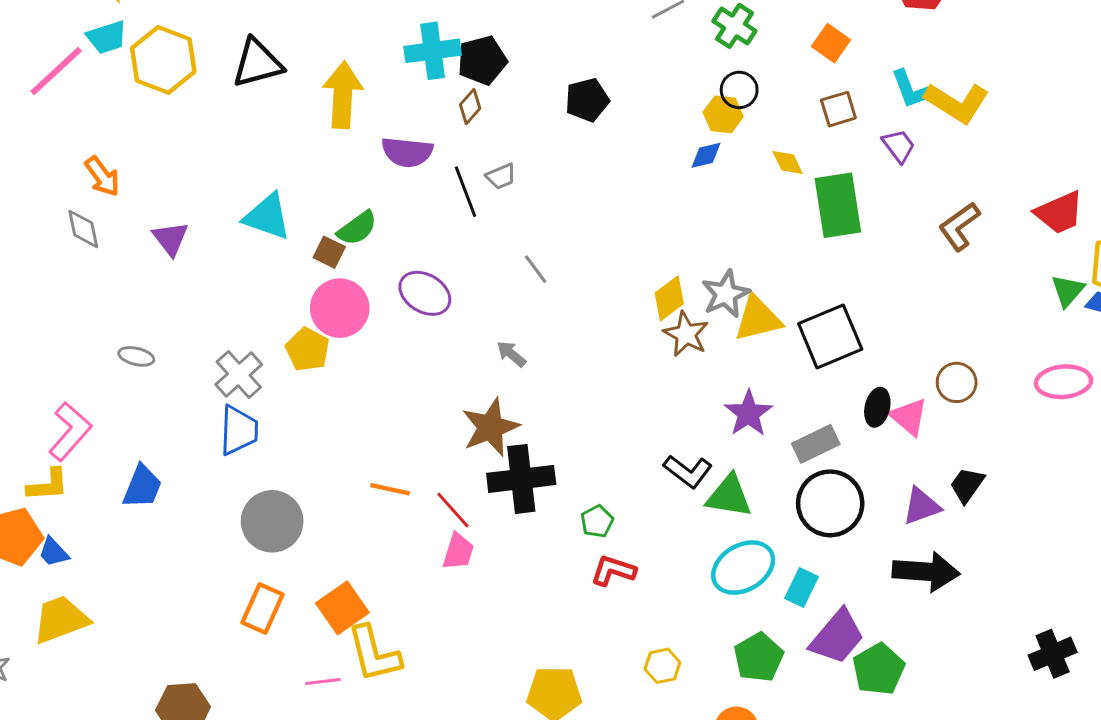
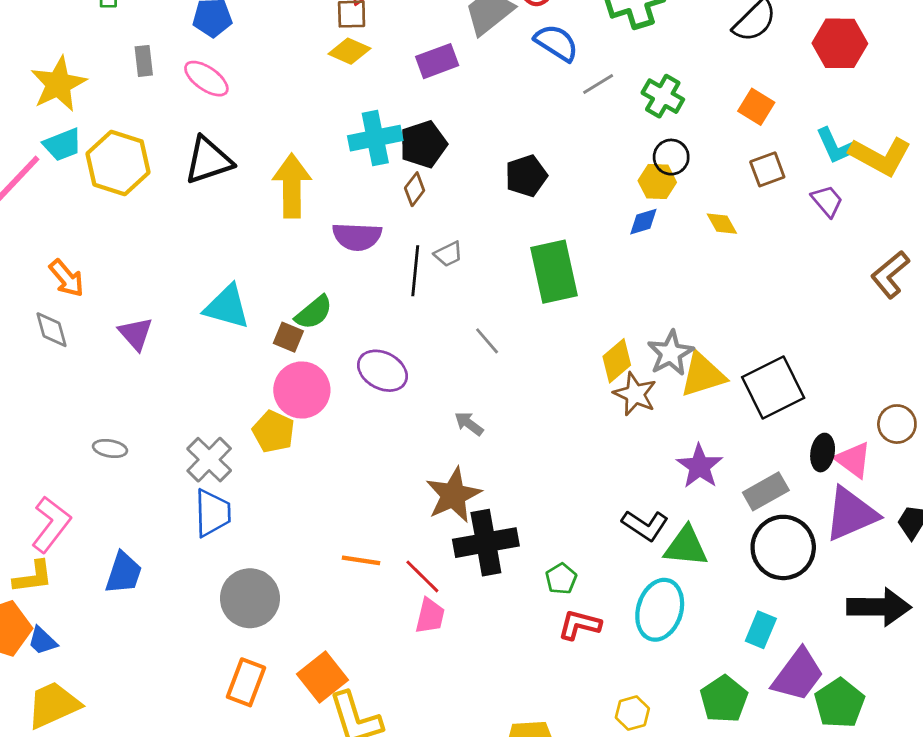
black line: (465, 192) -> (415, 271), turned 30
green rectangle: (838, 205) -> (554, 272), moved
purple triangle: (922, 506) -> (851, 514), moved, size x1.5
cyan ellipse: (743, 568) -> (660, 610), moved, turned -38

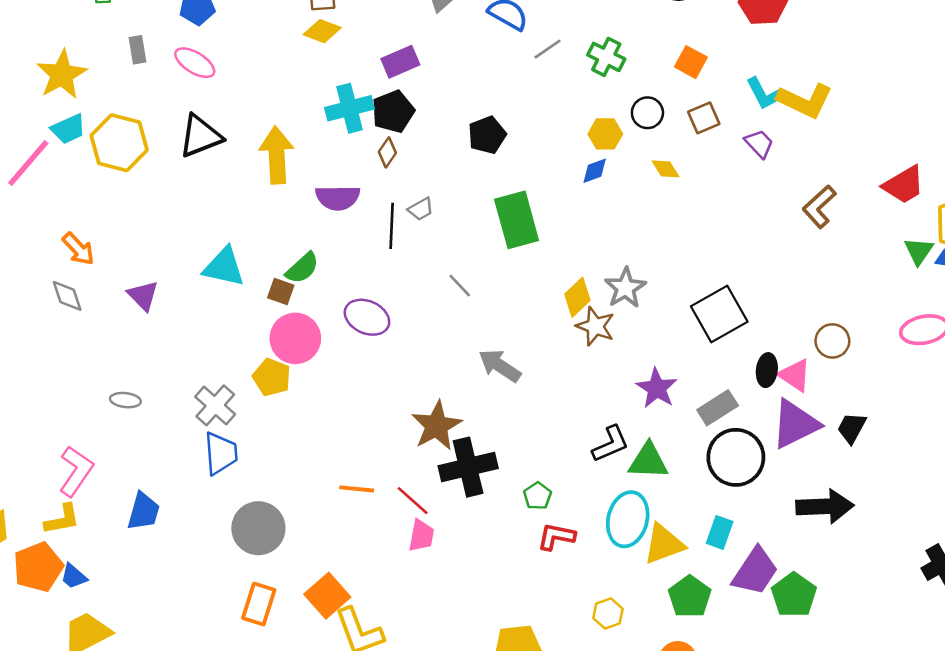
purple rectangle: (437, 61) -> (400, 62), moved
black circle: (671, 157) -> (647, 113), moved
yellow triangle: (703, 375) -> (664, 544), moved
gray arrow: (469, 424) -> (500, 366), moved, size x1.6
black L-shape: (645, 525) -> (611, 444), turned -54

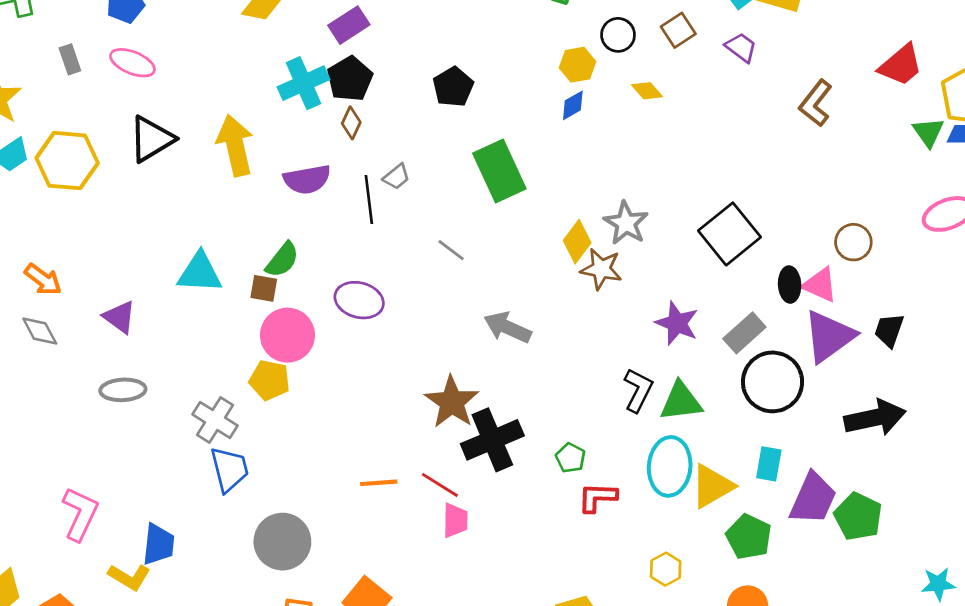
gray ellipse: (125, 400) -> (123, 390), moved, size x1.4
black L-shape: (611, 444) -> (638, 390), turned -30
yellow L-shape: (62, 519) -> (129, 577), moved, turned 51

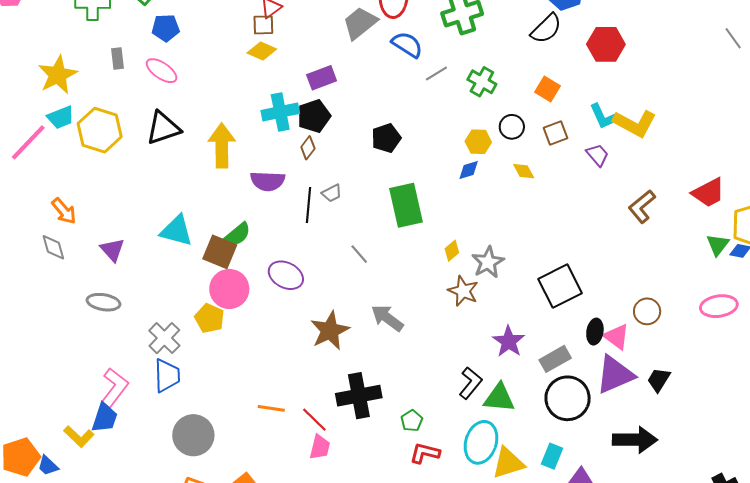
yellow diamond: (577, 242) -> (452, 251), moved, size x0.7
brown square: (264, 288) -> (220, 252), size x1.6
brown star: (452, 402) -> (330, 331), moved
pink L-shape: (80, 514) -> (115, 388), moved

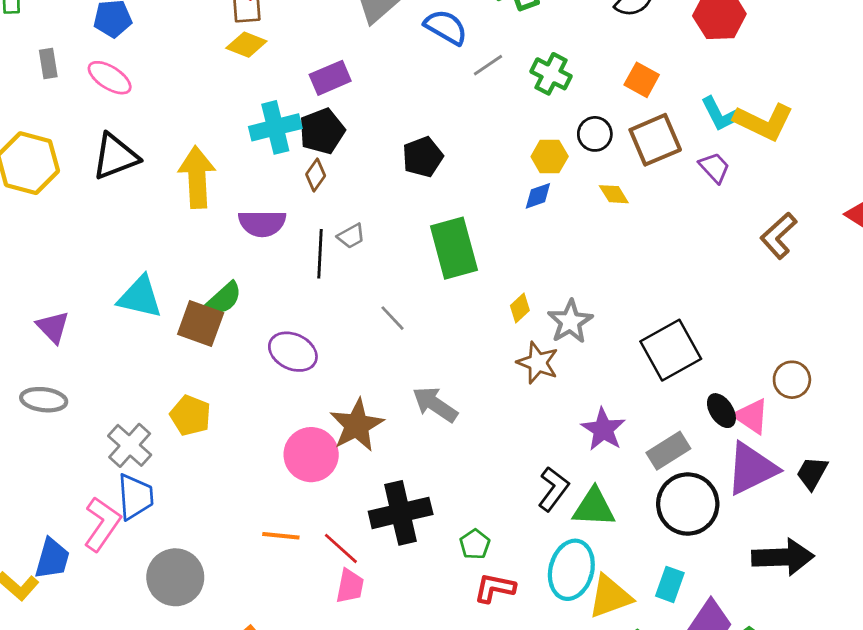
brown square: (555, 133) -> (655, 140), size x1.5
pink circle: (229, 289) -> (311, 455), moved
black ellipse: (595, 332) -> (721, 411), turned -40
pink L-shape: (115, 388) -> (102, 524), moved

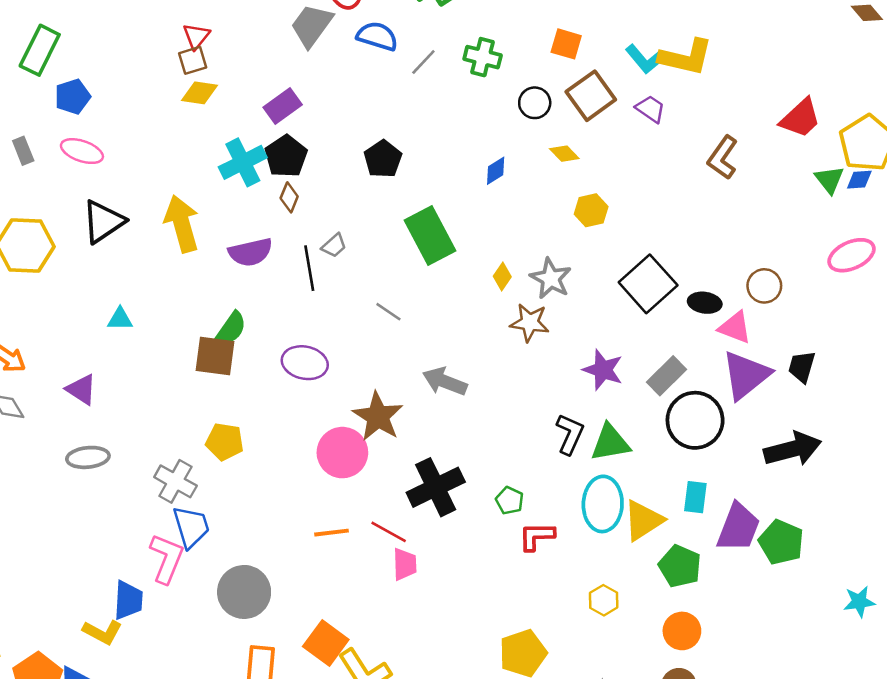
yellow hexagon: (550, 156) -> (591, 210), moved
cyan triangle: (140, 297) -> (120, 319), moved, size x0.6
black ellipse: (721, 411) -> (705, 303), moved, turned -36

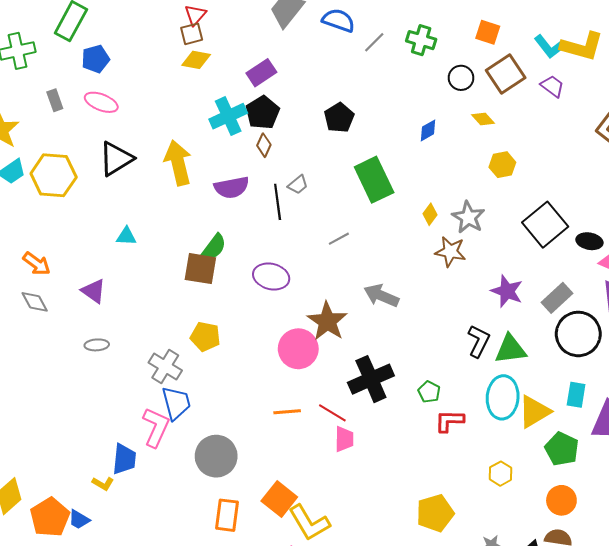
gray line: (388, 312) -> (339, 239), turned -65
gray ellipse: (88, 457) -> (97, 345), size x0.7
yellow L-shape: (102, 632) -> (103, 484), size x0.7

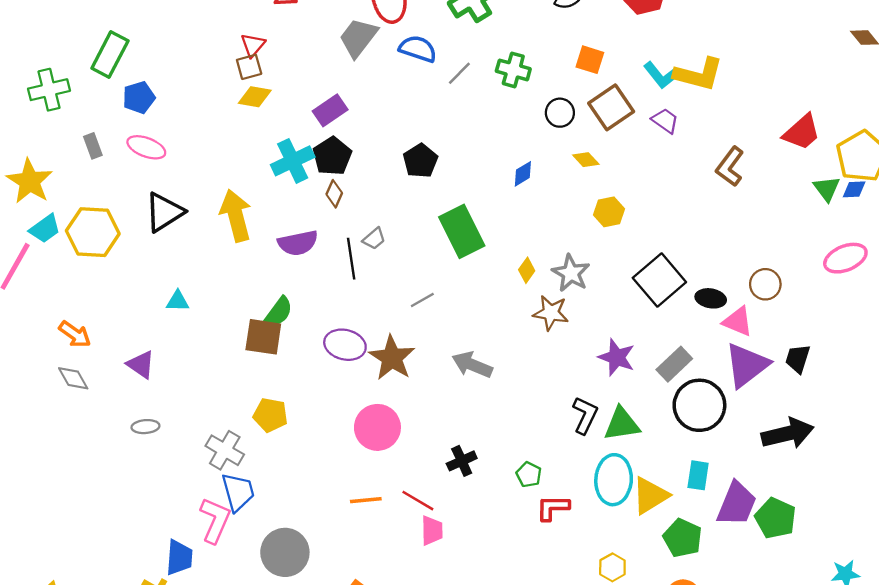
brown star: (327, 321) -> (392, 358), moved
black cross: (371, 379) -> (462, 461), size x0.6

